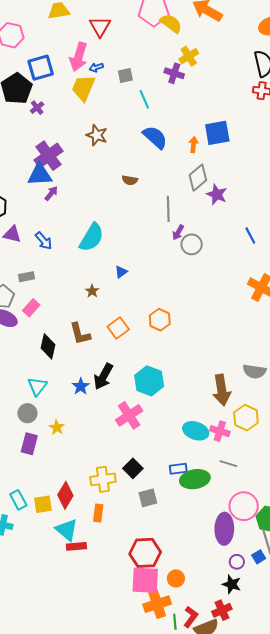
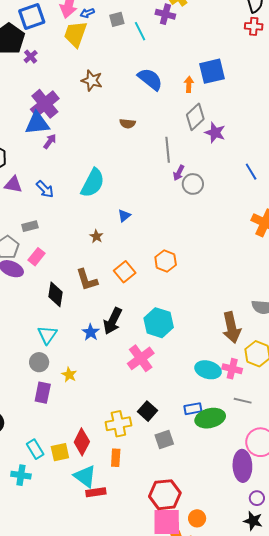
cyan line: (144, 99) -> (140, 31), moved

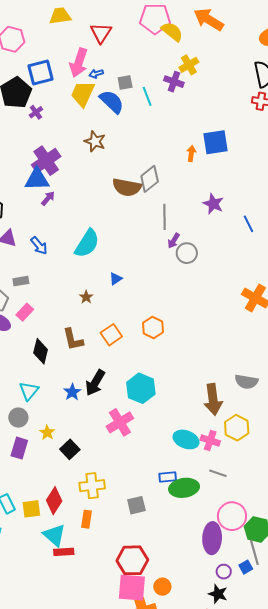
blue semicircle: (150, 79) -> (112, 102), moved
gray diamond: (195, 117) -> (150, 179), moved
brown semicircle: (128, 124) -> (127, 187), size x1.8
blue line: (251, 172) -> (248, 224), moved
black square: (148, 411) -> (70, 449), moved

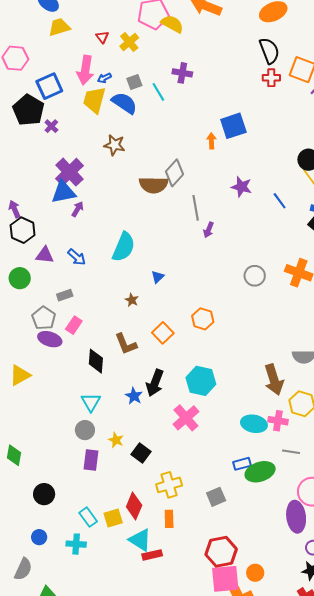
red triangle: (101, 33) -> (102, 37), size x0.6
yellow cross: (189, 65) -> (129, 42), moved
gray circle: (187, 253) -> (255, 276), moved

